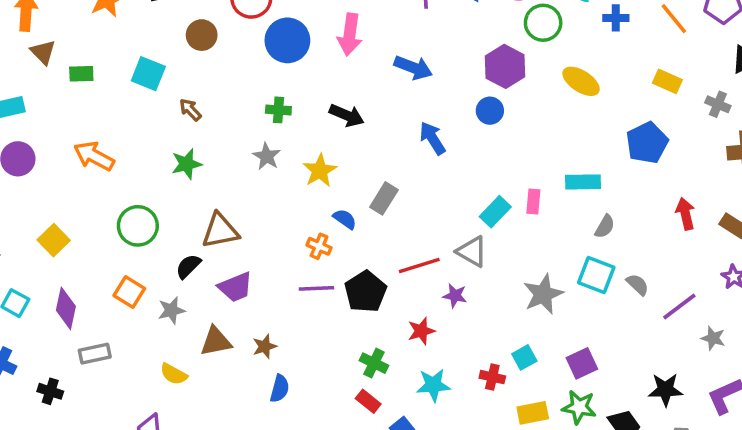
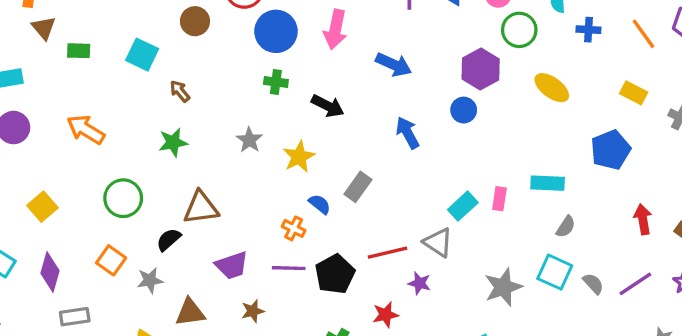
green cross: (278, 110) -> (276, 82), moved
purple trapezoid: (235, 287) -> (232, 265), moved
purple line: (679, 306) -> (635, 284), moved
brown star: (265, 346) -> (253, 311), moved

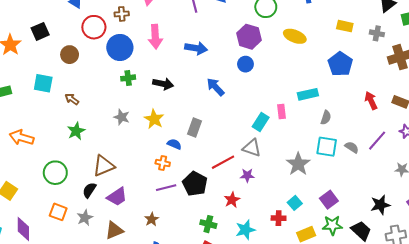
purple trapezoid: (232, 265) -> (117, 197), moved

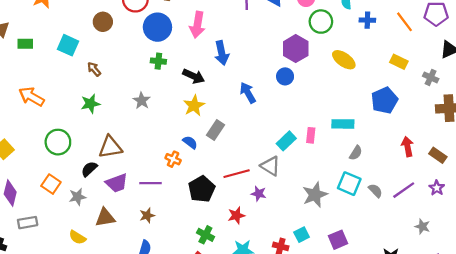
blue arrow: (196, 48) -> (222, 53), moved, turned 55
yellow star: (154, 119) -> (194, 106), moved
purple line: (166, 188) -> (151, 183), moved

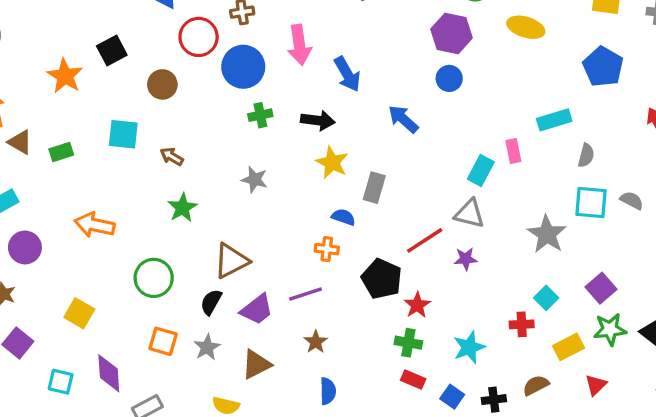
red star: (236, 215) -> (417, 305), moved

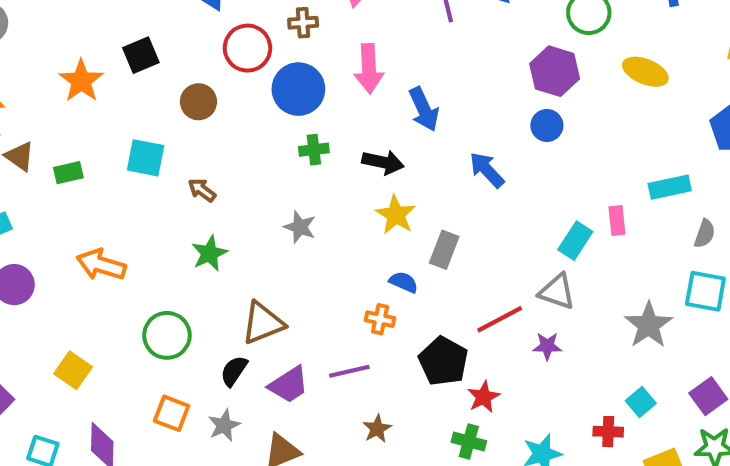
brown star: (316, 342) -> (377, 429), moved

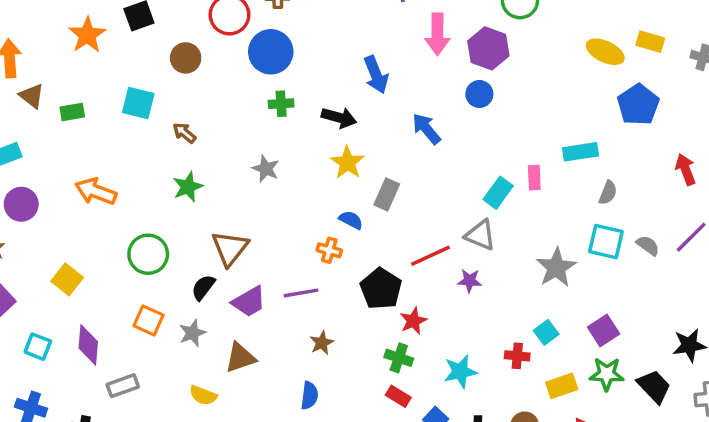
pink arrow: (369, 69) -> (437, 34), moved
yellow ellipse: (645, 72) -> (605, 52), moved
brown triangle: (263, 323) -> (230, 248), turned -33

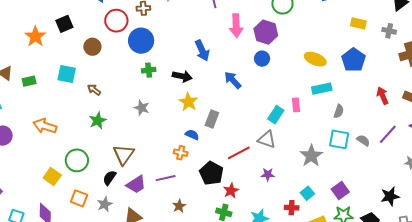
yellow ellipse: (605, 52) -> (315, 59), moved
yellow square: (67, 279) -> (52, 177), moved
purple star: (470, 281) -> (268, 174), moved

